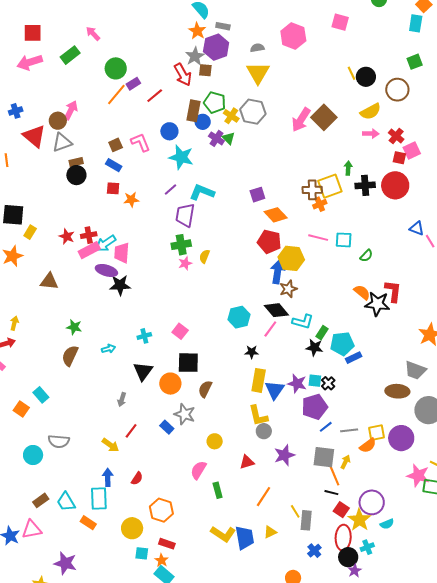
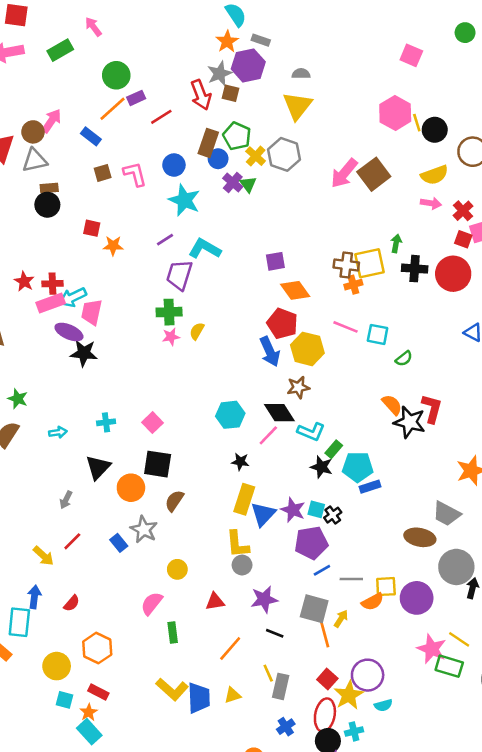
pink hexagon: (293, 36) -> (395, 113), moved
blue rectangle: (114, 165) -> (91, 136), moved
blue arrow: (277, 272) -> (270, 352), moved, turned 140
black line: (331, 493) -> (275, 633), moved

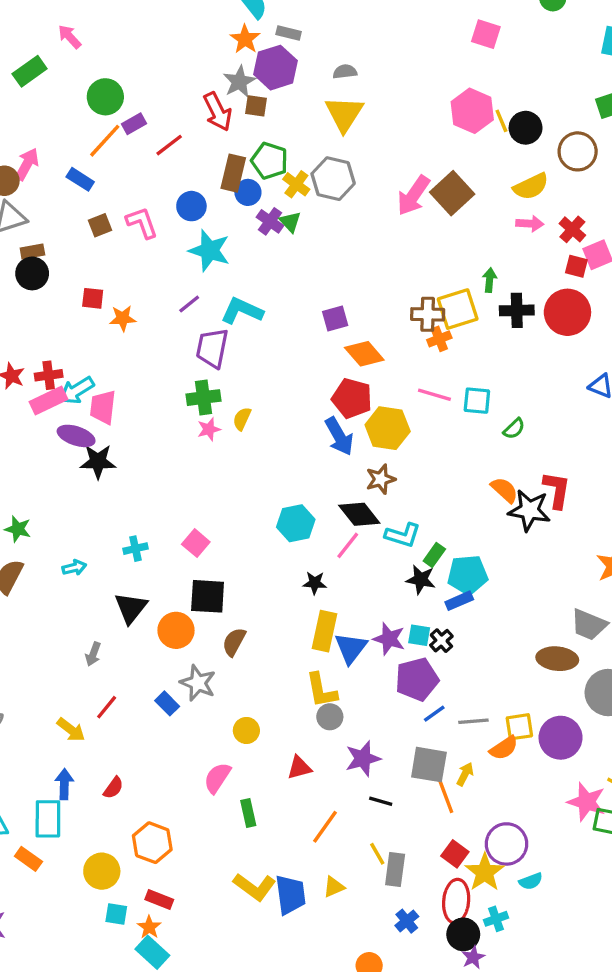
blue rectangle: (370, 487) -> (459, 601), moved

